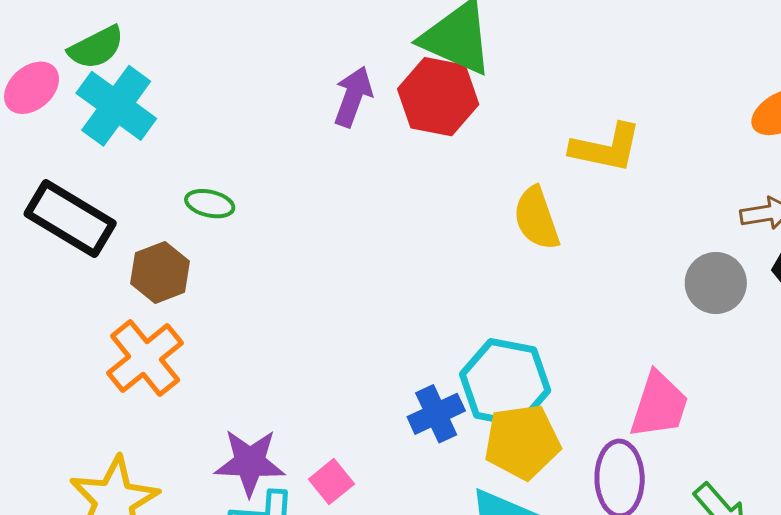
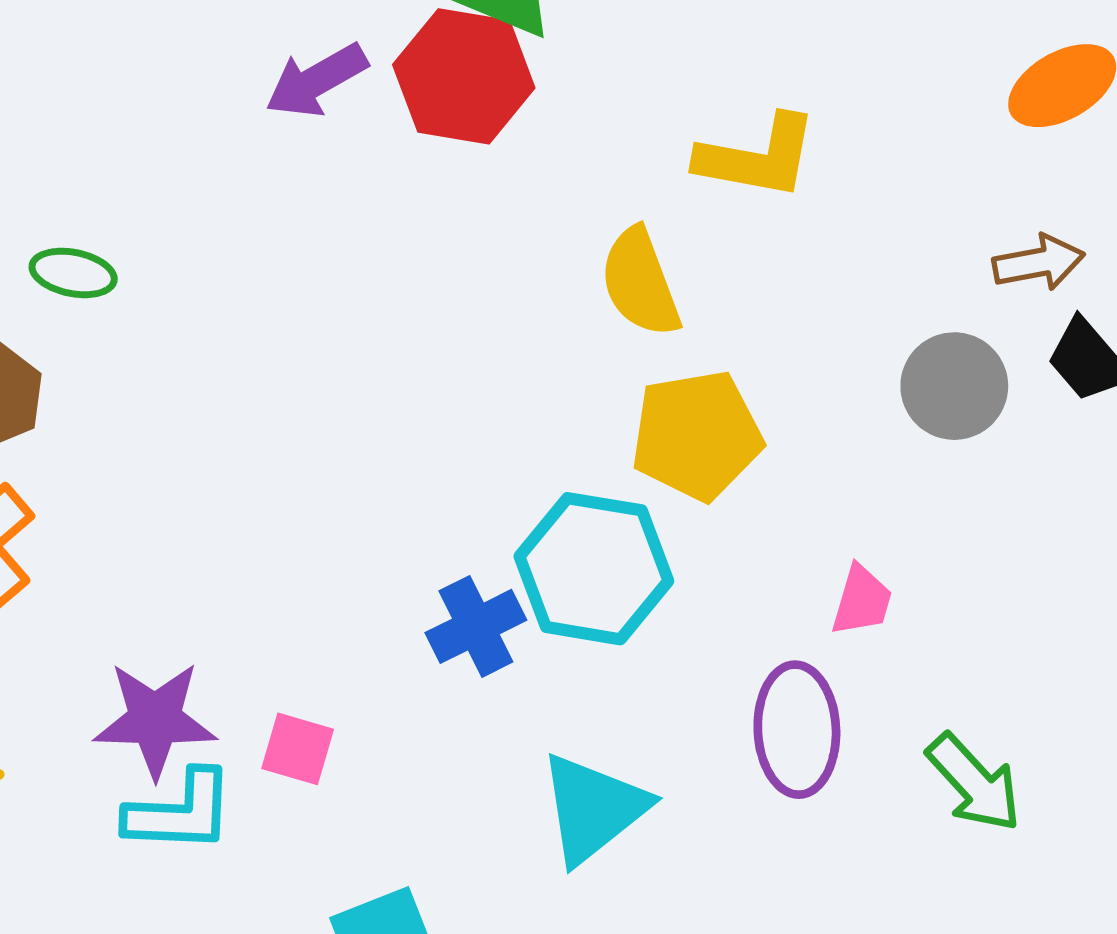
purple arrow: (353, 97) -> (316, 80), turned -138
pink trapezoid: (659, 405) -> (862, 600), size x0.6
yellow pentagon: (522, 442) -> (697, 435), moved
pink square: (331, 482) -> (298, 749), turned -33

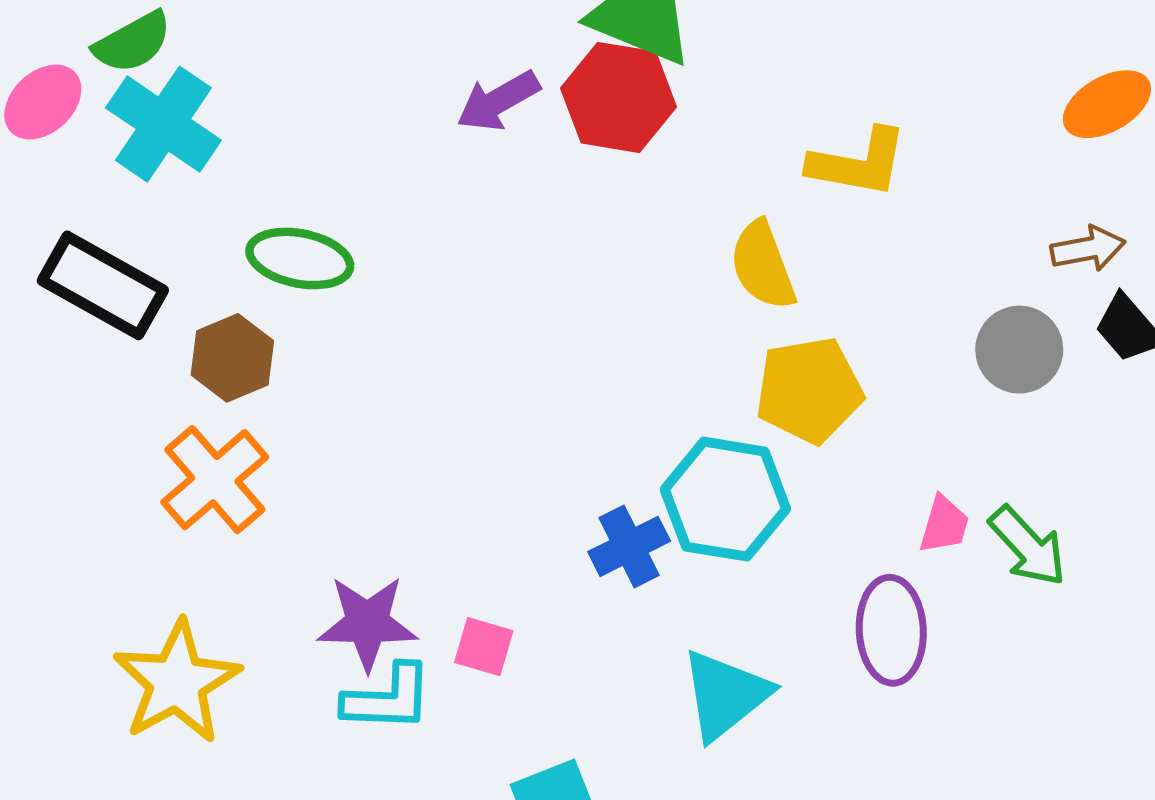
green ellipse: (73, 273) -> (300, 258), size x1.5
green arrow: (974, 783) -> (1028, 546), moved

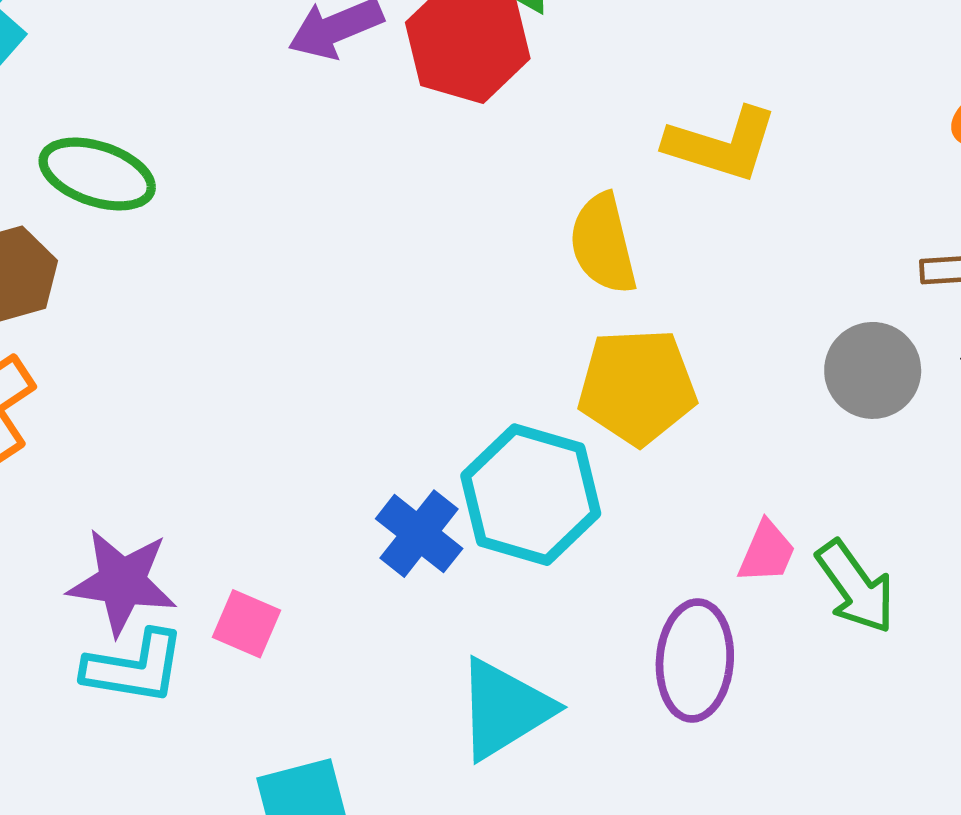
blue cross: (629, 546) -> (419, 534), turned -32

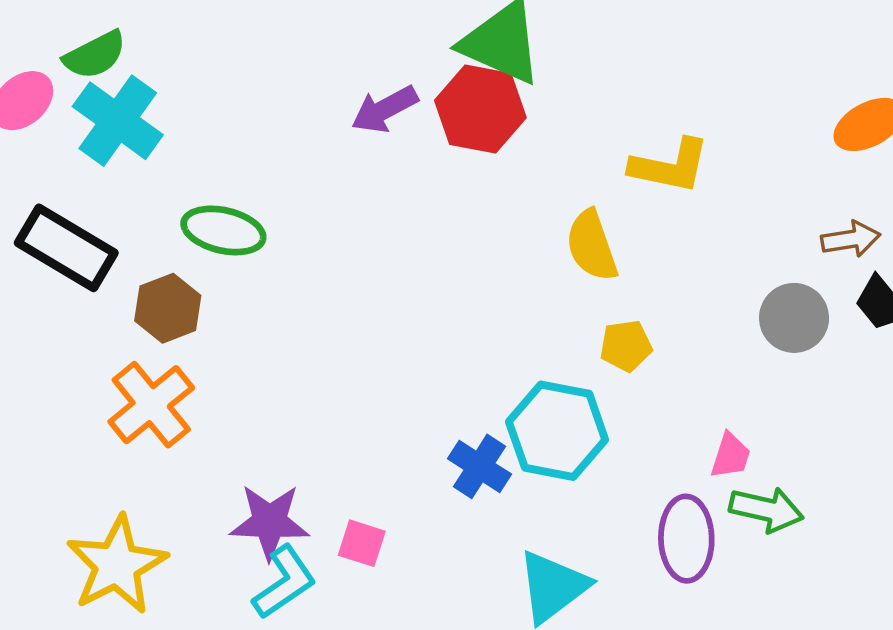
yellow pentagon: (637, 387) -> (626, 346), size x0.6
green arrow: (855, 587) -> (766, 510), moved, turned -36
cyan L-shape: (134, 667) -> (284, 582), turned -38

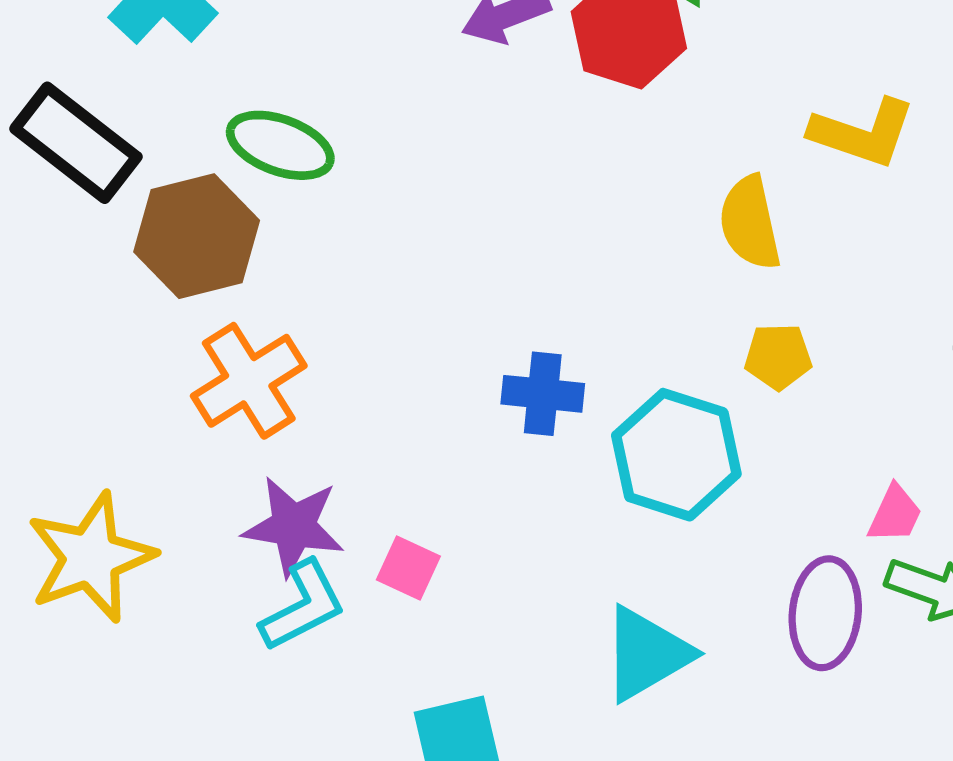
brown hexagon: (168, 308) -> (197, 236), size x1.4
orange cross: (151, 405) -> (249, 381), moved
blue cross: (479, 466) -> (543, 394), moved, turned -34

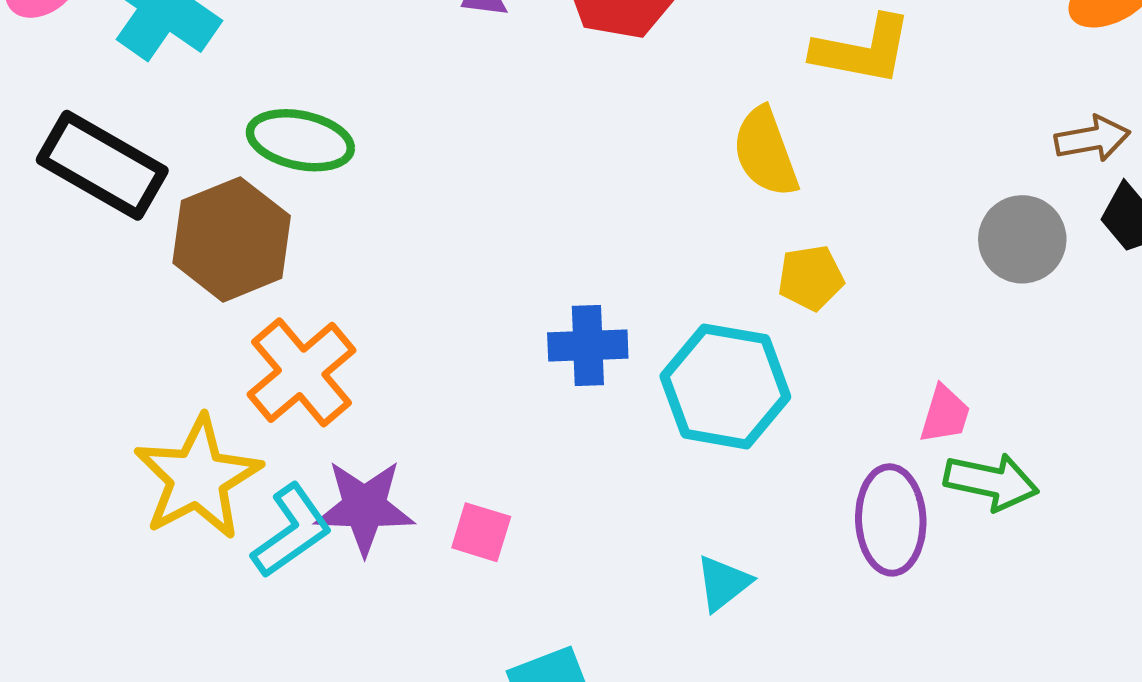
yellow star: (91, 557) -> (198, 478), moved
cyan L-shape: (303, 606) -> (292, 531), moved
cyan triangle: (647, 654) -> (723, 583), size x0.6

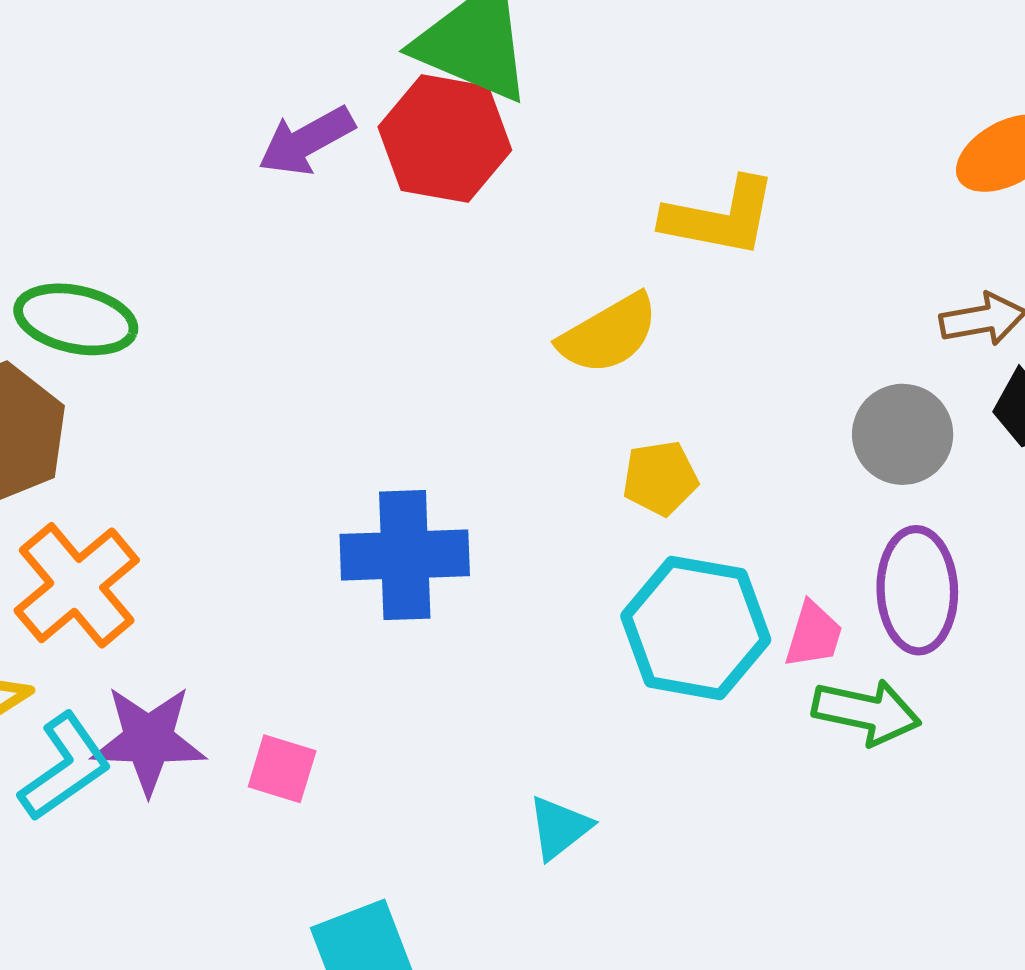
yellow semicircle: (765, 152) -> (608, 334), turned -100
blue cross: (588, 345) -> (405, 555), size x1.4
cyan hexagon: (725, 386) -> (696, 628), moved
purple ellipse: (891, 520) -> (917, 590), moved

